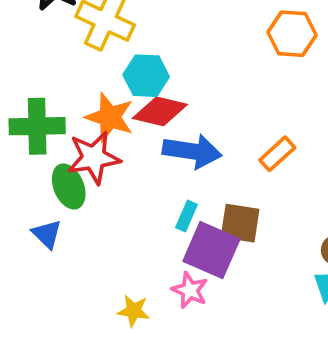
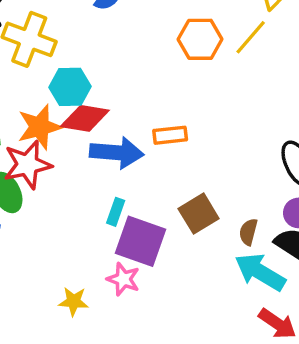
orange star: (110, 117) -> (39, 127), turned -30
orange rectangle: (277, 154) -> (170, 135), moved, turned 40
brown square: (240, 223) -> (199, 214), moved, turned -36

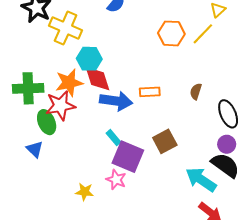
red diamond: (85, 118) -> (97, 79), turned 60
cyan rectangle: (116, 212) -> (113, 138), turned -63
brown semicircle: (248, 232) -> (196, 91), moved

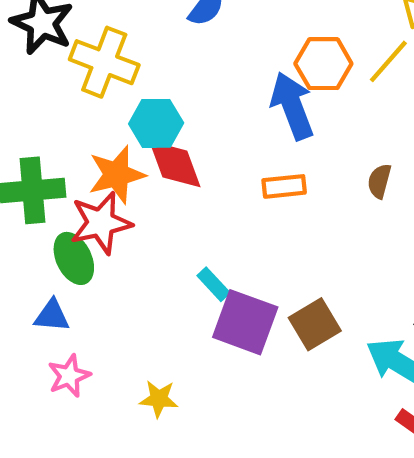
blue arrow: (116, 101) -> (292, 106), moved, turned -116
brown square: (165, 141) -> (315, 324), moved
blue triangle: (35, 149) -> (52, 316), turned -36
pink star: (116, 180) -> (69, 376), moved, turned 30

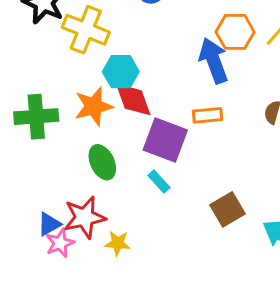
red star: (101, 223) -> (84, 217), moved
green ellipse: (74, 258) -> (102, 162), moved
blue triangle: (52, 316) -> (49, 224), moved, turned -35
purple square: (245, 322) -> (165, 140), moved
yellow star: (159, 399) -> (118, 243), moved

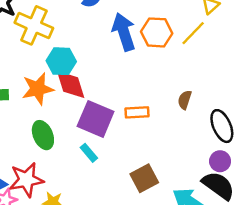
blue arrow: (214, 61) -> (124, 32), moved
orange rectangle: (208, 115) -> (137, 112), moved

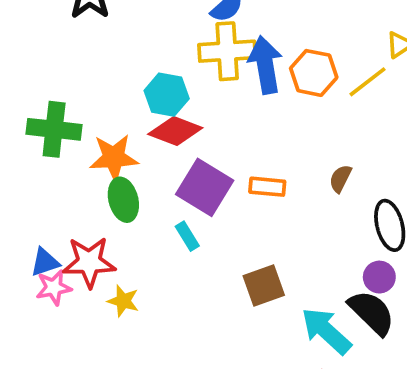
yellow cross: (34, 25) -> (227, 51), moved, turned -36
red diamond: (71, 84) -> (175, 131), turned -60
orange star: (38, 89) -> (114, 158), moved

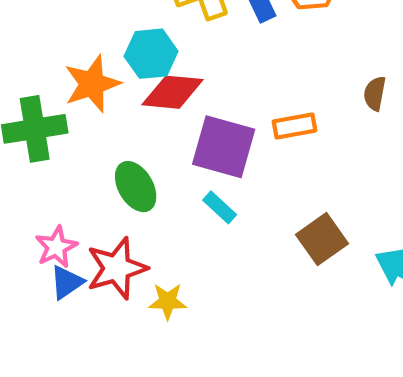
orange star: (114, 158) -> (92, 84), moved
pink star: (54, 288) -> (56, 247), moved

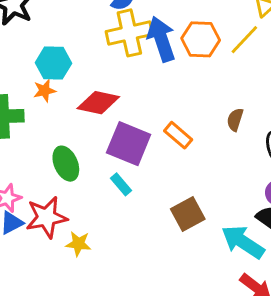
cyan hexagon: (151, 54) -> (53, 63), moved
orange star: (92, 84) -> (44, 91), size x0.6
orange rectangle: (294, 126) -> (178, 135), turned 44

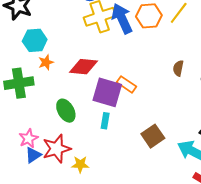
cyan hexagon: (53, 63) -> (35, 40), moved
orange rectangle: (178, 135) -> (127, 84), moved
cyan rectangle: (121, 184) -> (105, 121), turned 56

